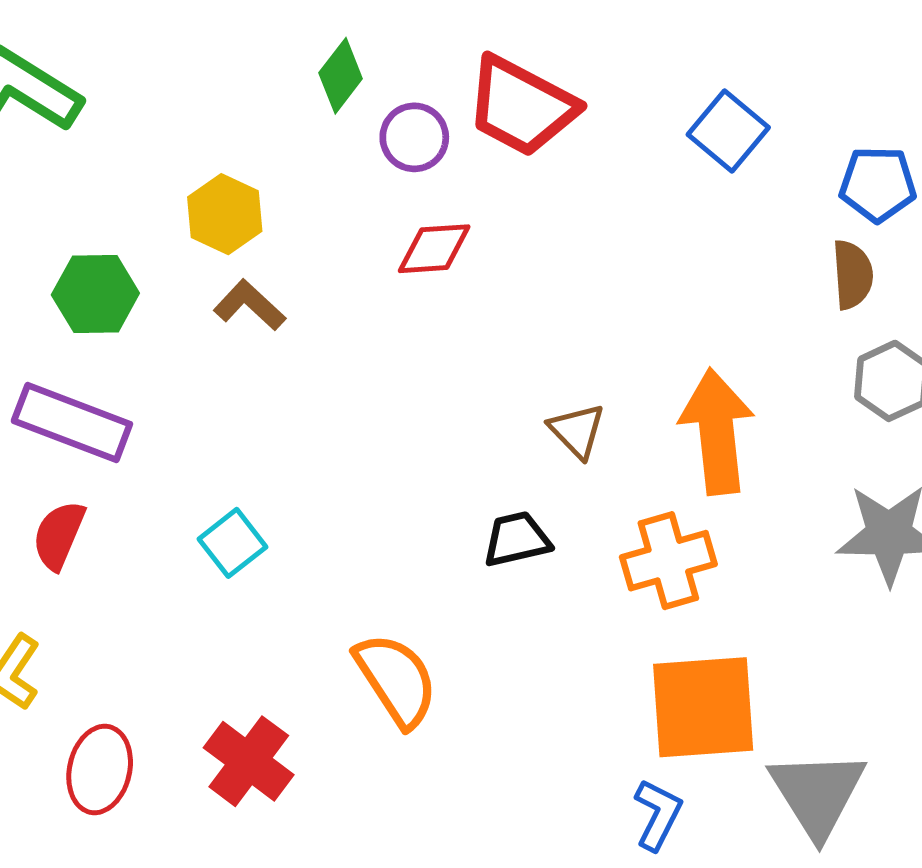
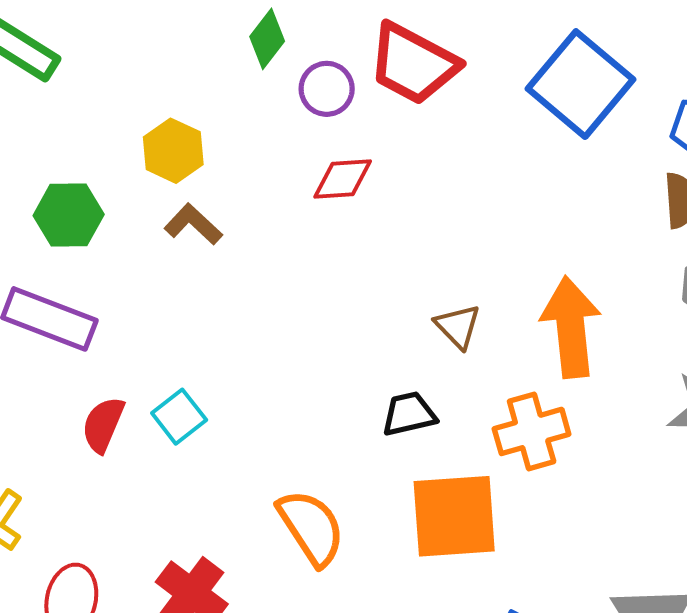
blue square: (728, 131) -> (581, 84), size x1.6
red semicircle: (59, 535) -> (103, 425), moved
orange square: (703, 707) -> (454, 516), moved

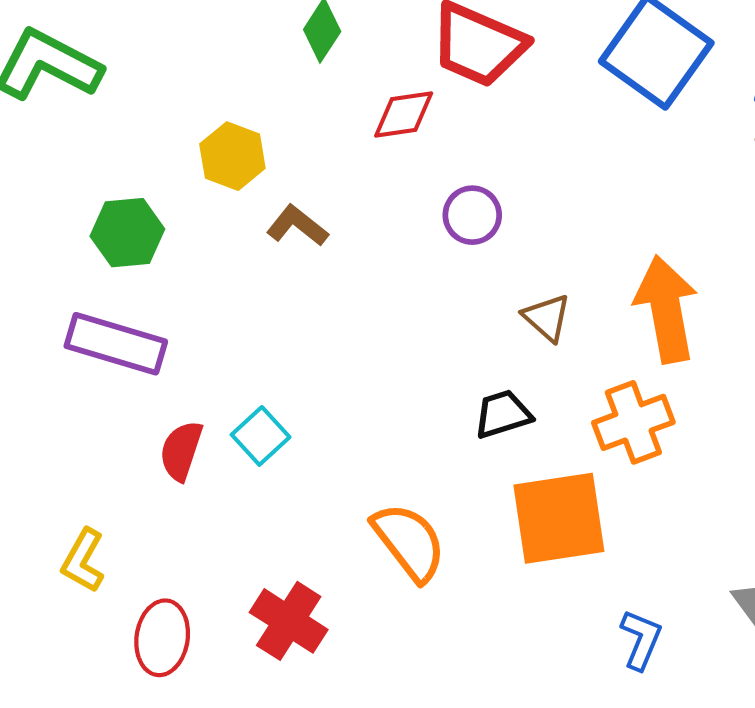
purple circle: (327, 89) -> (472, 215), moved
red diamond: (343, 179) -> (404, 115), moved
brown L-shape: (193, 224) -> (297, 226), moved

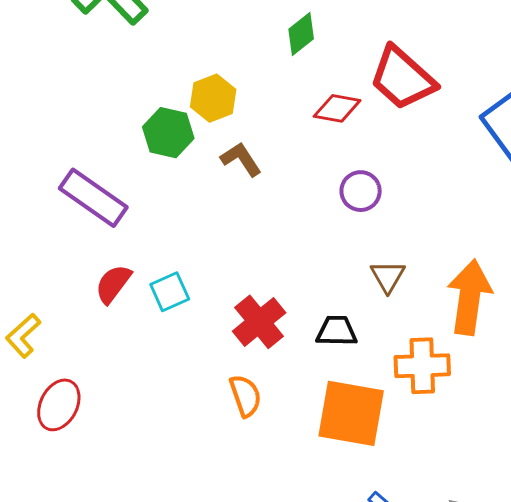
green hexagon: (127, 233) -> (168, 133), moved
orange semicircle: (409, 542) -> (245, 396), size x0.7
red cross: (289, 621) -> (259, 322), moved

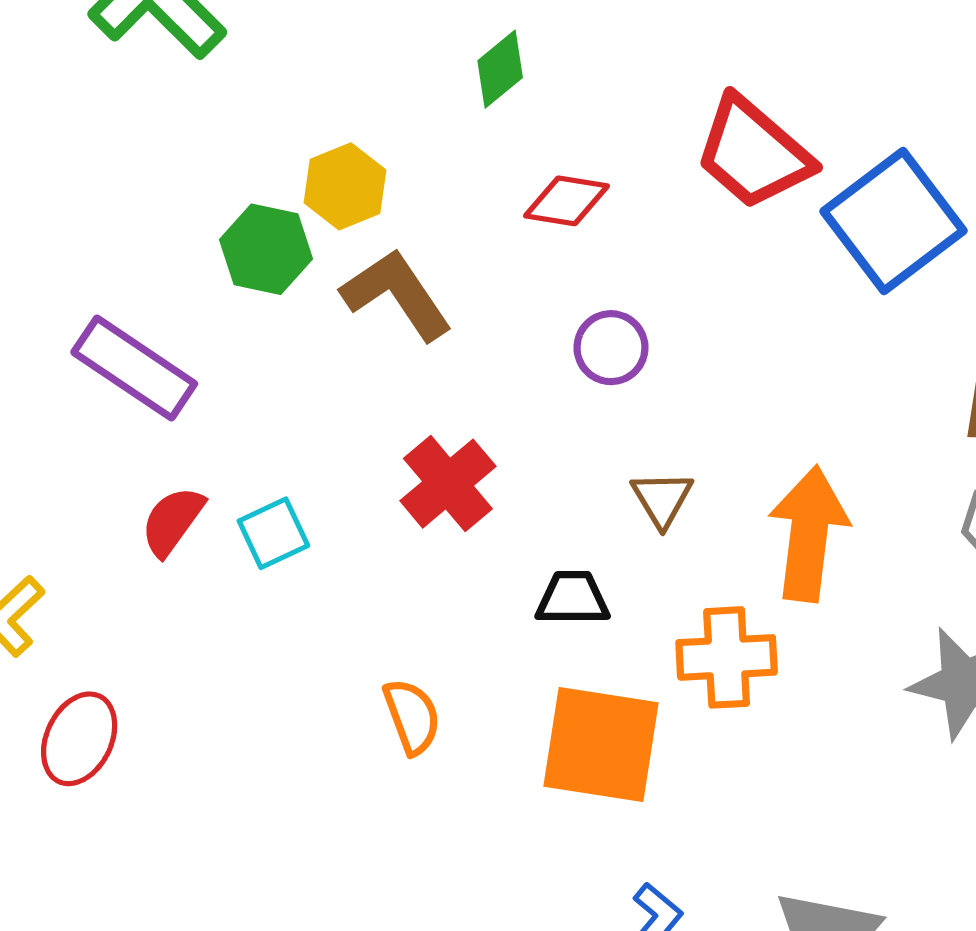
red trapezoid: (402, 78) -> (753, 153), moved
brown L-shape: (241, 159) -> (397, 294), size x1.5
red cross: (259, 322) -> (448, 484), moved

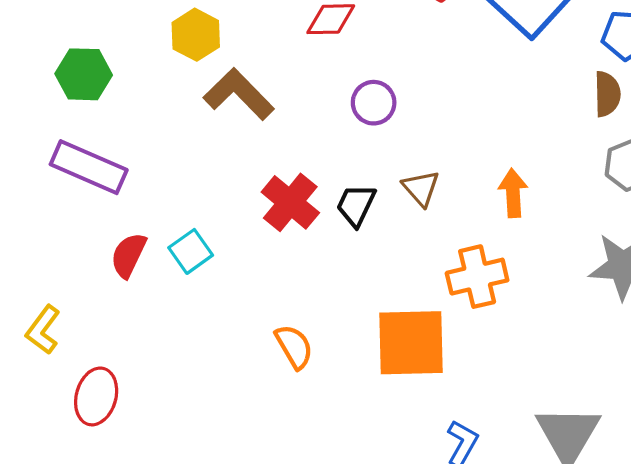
green hexagon: (266, 249) -> (84, 74), moved
orange arrow: (809, 534) -> (513, 193), size x0.6
black trapezoid: (573, 598) -> (356, 205), moved, turned -54

